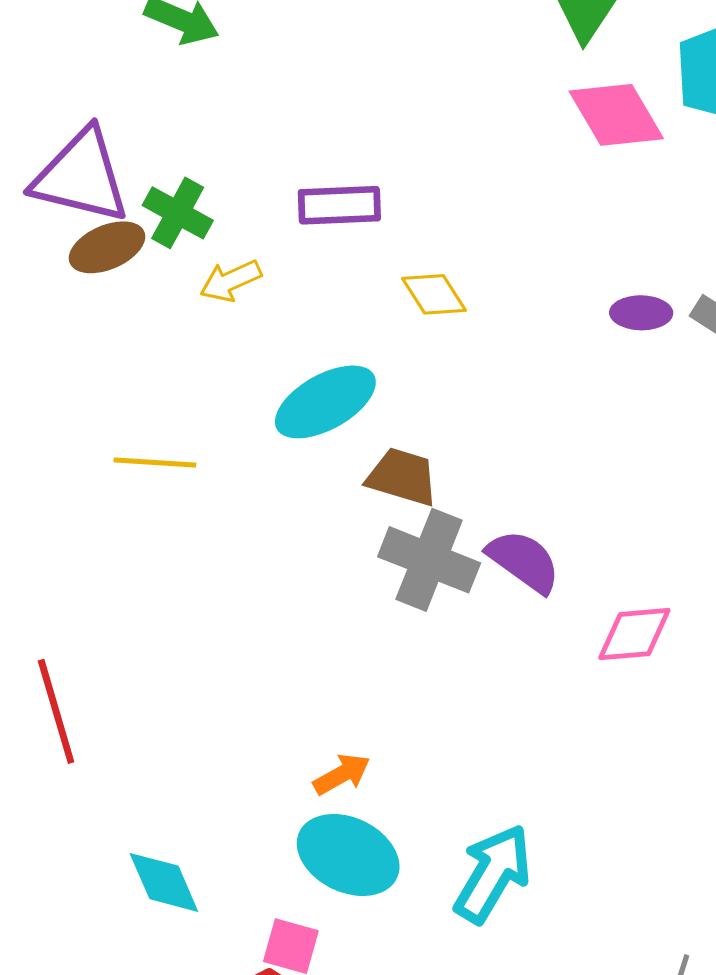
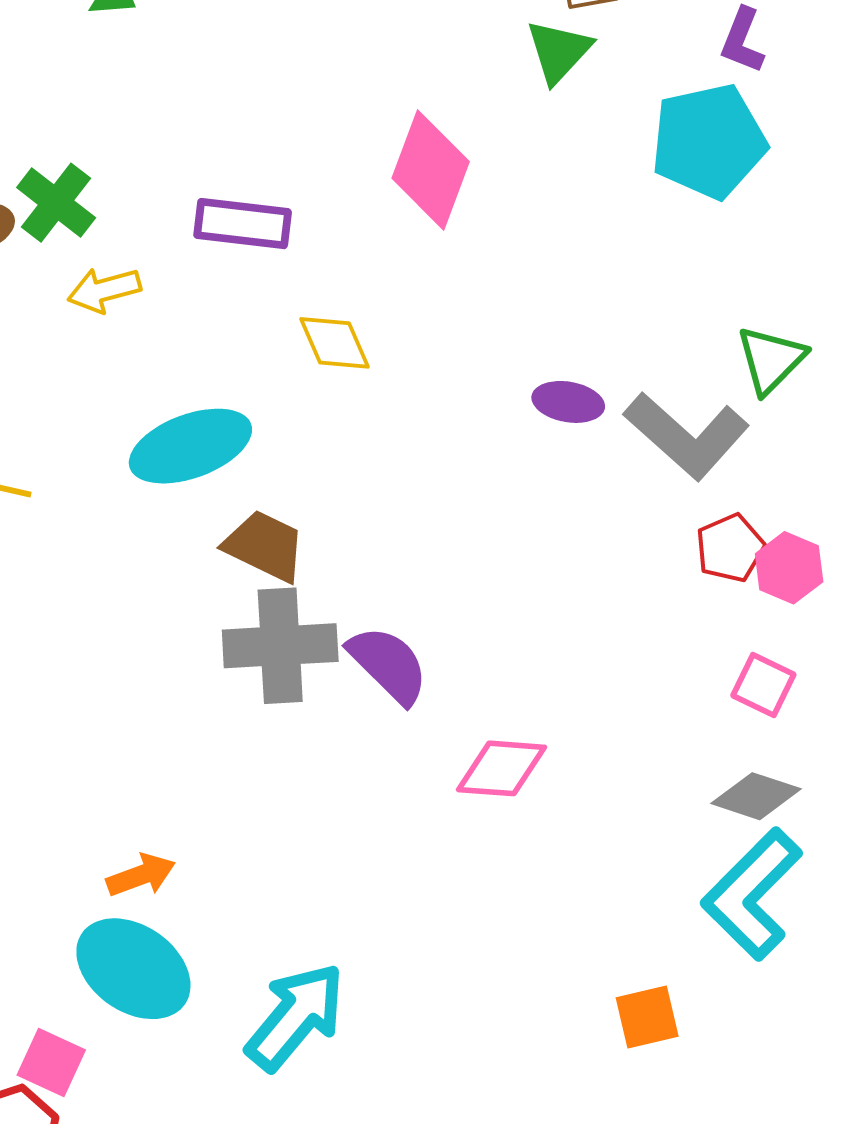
pink diamond: (616, 115) -> (431, 170), moved, turned 42
gray cross: (429, 560) -> (280, 646), turned -34

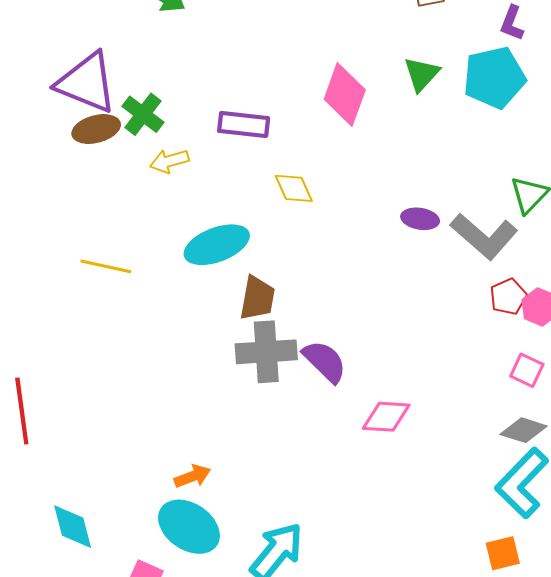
green triangle: (559, 51) -> (422, 74), moved
brown trapezoid: (265, 546) -> (257, 298), turned 75
orange square: (647, 1017) -> (503, 553), moved

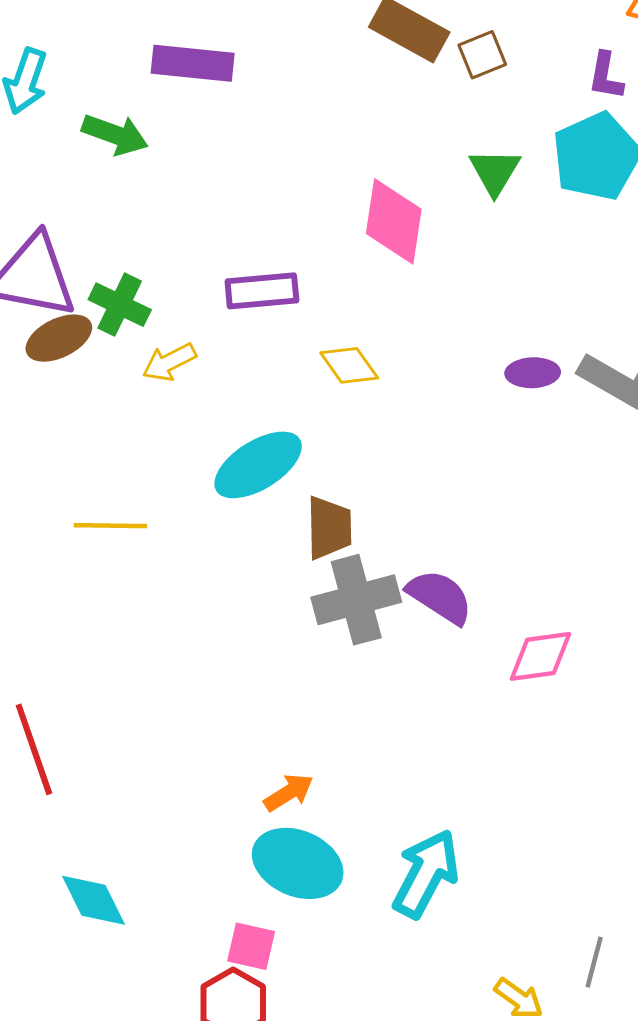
cyan diamond: (73, 527) -> (93, 900), moved

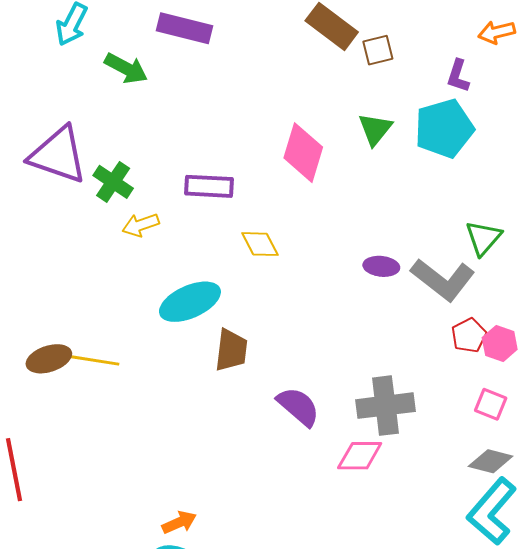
brown ellipse: (59, 338) -> (49, 359), moved
yellow line: (110, 526) -> (95, 360), moved
gray cross: (356, 600) -> (385, 406), moved

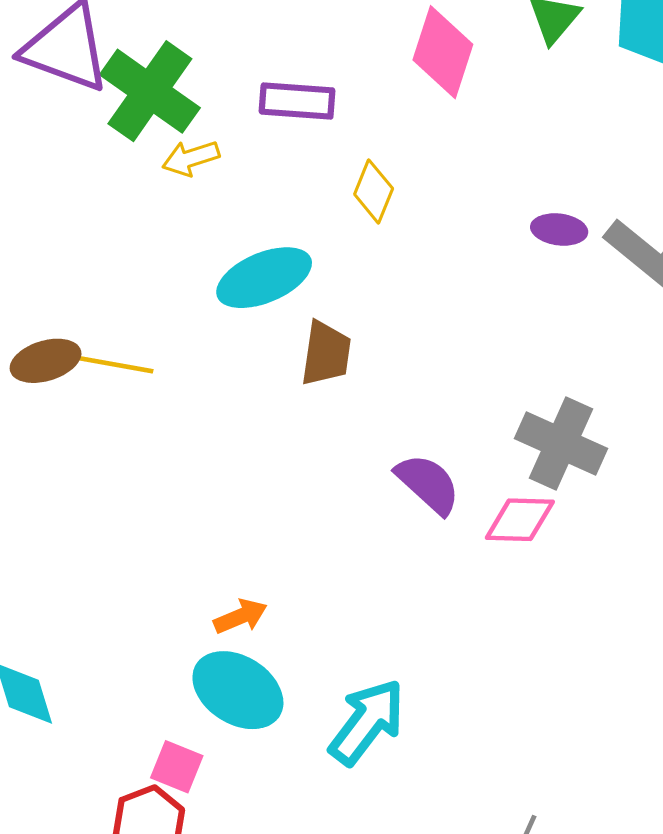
green cross: (113, 182) -> (150, 91), size x1.6
yellow diamond: (260, 244) -> (374, 191), turned 48
gray cross: (385, 406) -> (561, 443), turned 30
purple semicircle: (298, 407) -> (428, 484), moved

